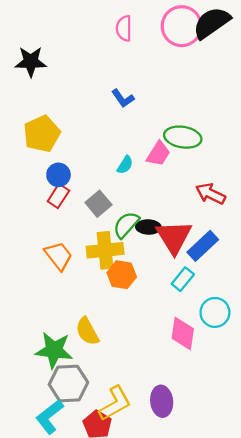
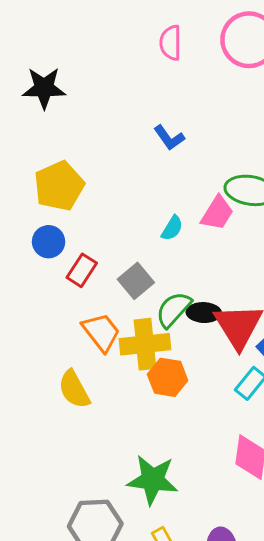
blue circle: (58, 175) -> (49, 242), moved
orange trapezoid: (58, 256) -> (101, 332), moved
yellow semicircle: (87, 331) -> (74, 389), moved
green star: (54, 350) -> (153, 480), moved

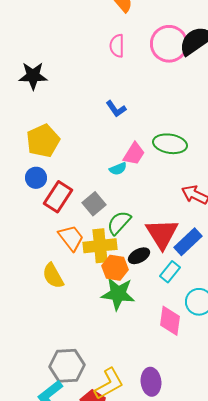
pink trapezoid: (217, 213) -> (134, 154), moved
cyan semicircle: (172, 228) -> (118, 169), turned 36
red rectangle: (82, 270) -> (58, 197), size x1.4
black ellipse: (204, 313) -> (139, 256), moved, turned -30
green star: (153, 480) -> (118, 294), moved

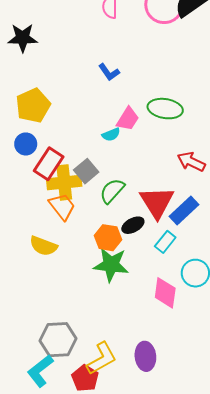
yellow cross: (100, 246) -> (64, 182), moved
yellow semicircle: (53, 276) -> (43, 246), turned -40

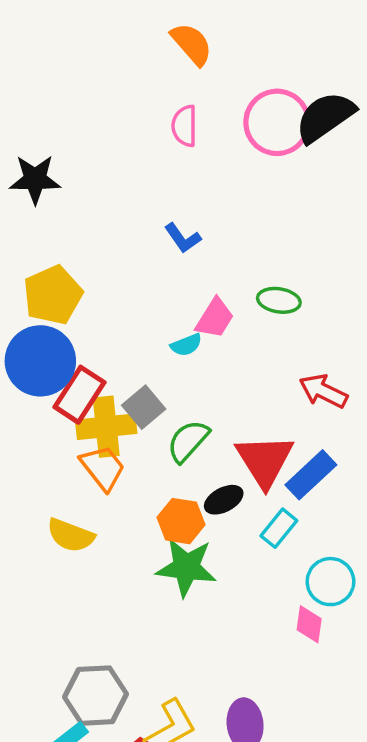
green ellipse: (165, 109) -> (279, 300), size x0.7
blue circle: (26, 144) -> (40, 361), size x1.8
pink diamond: (165, 293) -> (309, 624), moved, size x0.7

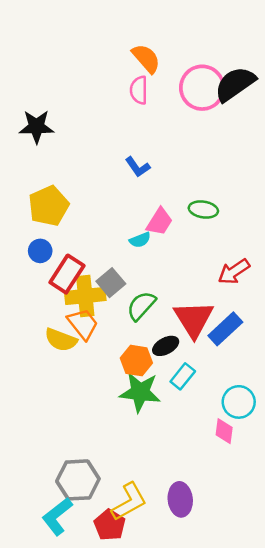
orange semicircle: (192, 44) -> (146, 58), moved
blue circle: (40, 361) -> (40, 251), size x0.5
red arrow: (323, 391) -> (234, 272), turned -60
cyan rectangle: (279, 528) -> (183, 376), moved
yellow semicircle: (71, 535) -> (61, 340), moved

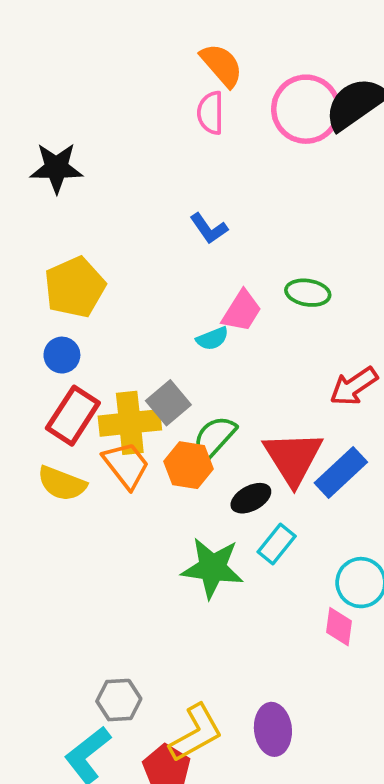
red rectangle: (67, 274) -> (73, 416), moved
yellow semicircle: (61, 340) -> (62, 483), moved
orange hexagon: (136, 361) -> (189, 465), moved
gray hexagon: (78, 480) -> (119, 700), size x0.7

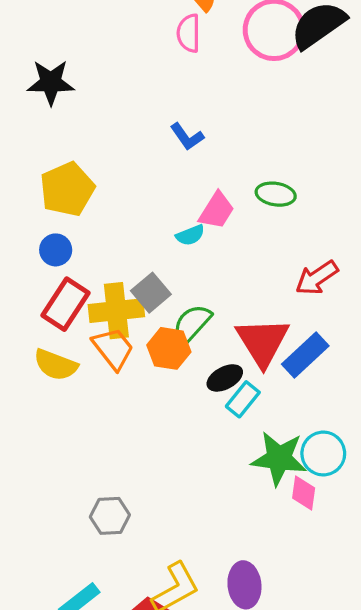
cyan rectangle: (277, 544) -> (243, 399), moved
green star: (212, 568) -> (279, 458), moved
gray hexagon: (119, 700) -> (110, 516), moved

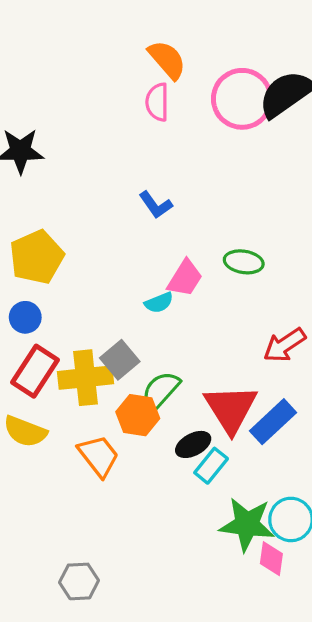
orange trapezoid: (113, 348) -> (99, 456), moved

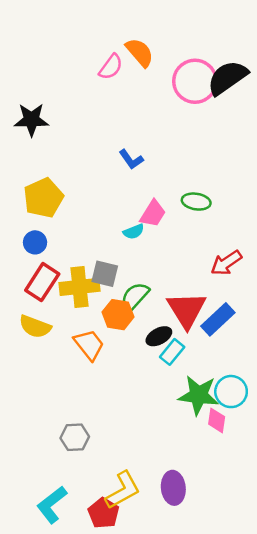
pink semicircle: (157, 102) -> (111, 67), moved, turned -144
gray square: (120, 360) -> (105, 274), turned -36

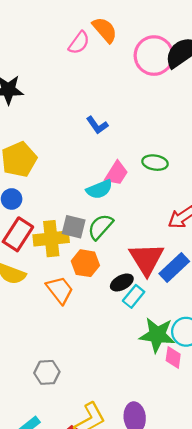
cyan semicircle: (134, 232) -> (99, 189), size x1.4
green semicircle: (135, 297) -> (100, 227), moved

